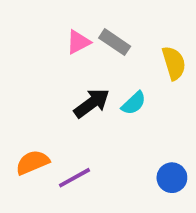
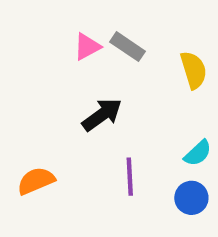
cyan semicircle: (134, 103) -> (198, 153), moved
purple line: (74, 178) -> (130, 177), moved, turned -64

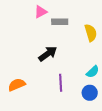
pink triangle: (87, 47) -> (41, 12), moved
gray rectangle: (128, 47) -> (60, 22), turned -35

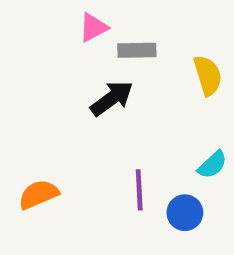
black arrow: (48, 54) -> (112, 98), moved
blue circle: (90, 93) -> (185, 213), moved

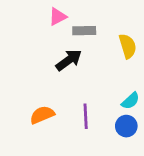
orange semicircle: (39, 194) -> (42, 115), moved
blue circle: (185, 213) -> (126, 126), moved

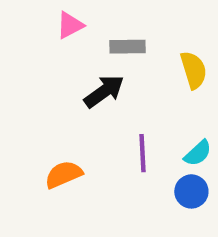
pink triangle: (58, 17) -> (70, 25), moved
purple line: (86, 116) -> (142, 153), moved

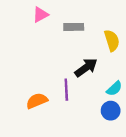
black arrow: (104, 91) -> (86, 68), moved
purple line: (142, 153) -> (66, 90), moved

